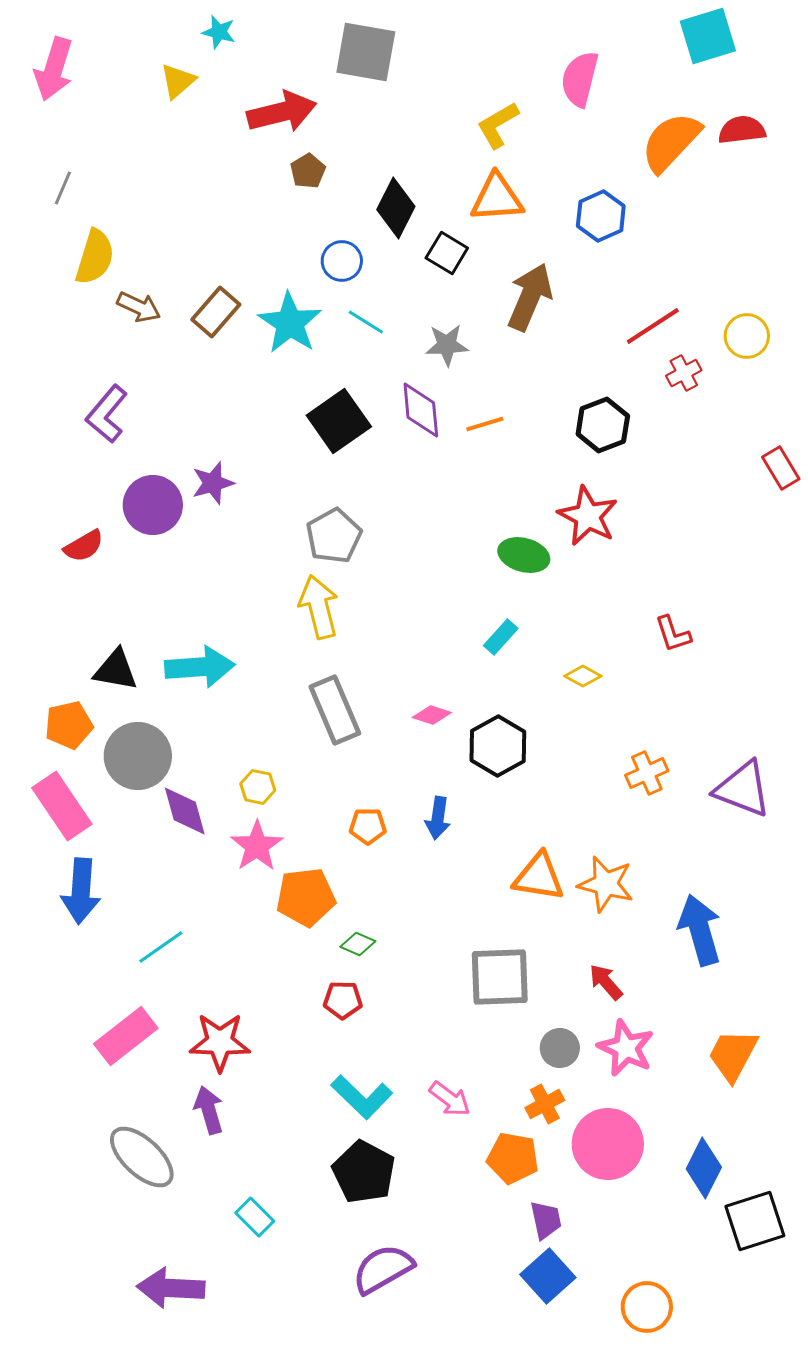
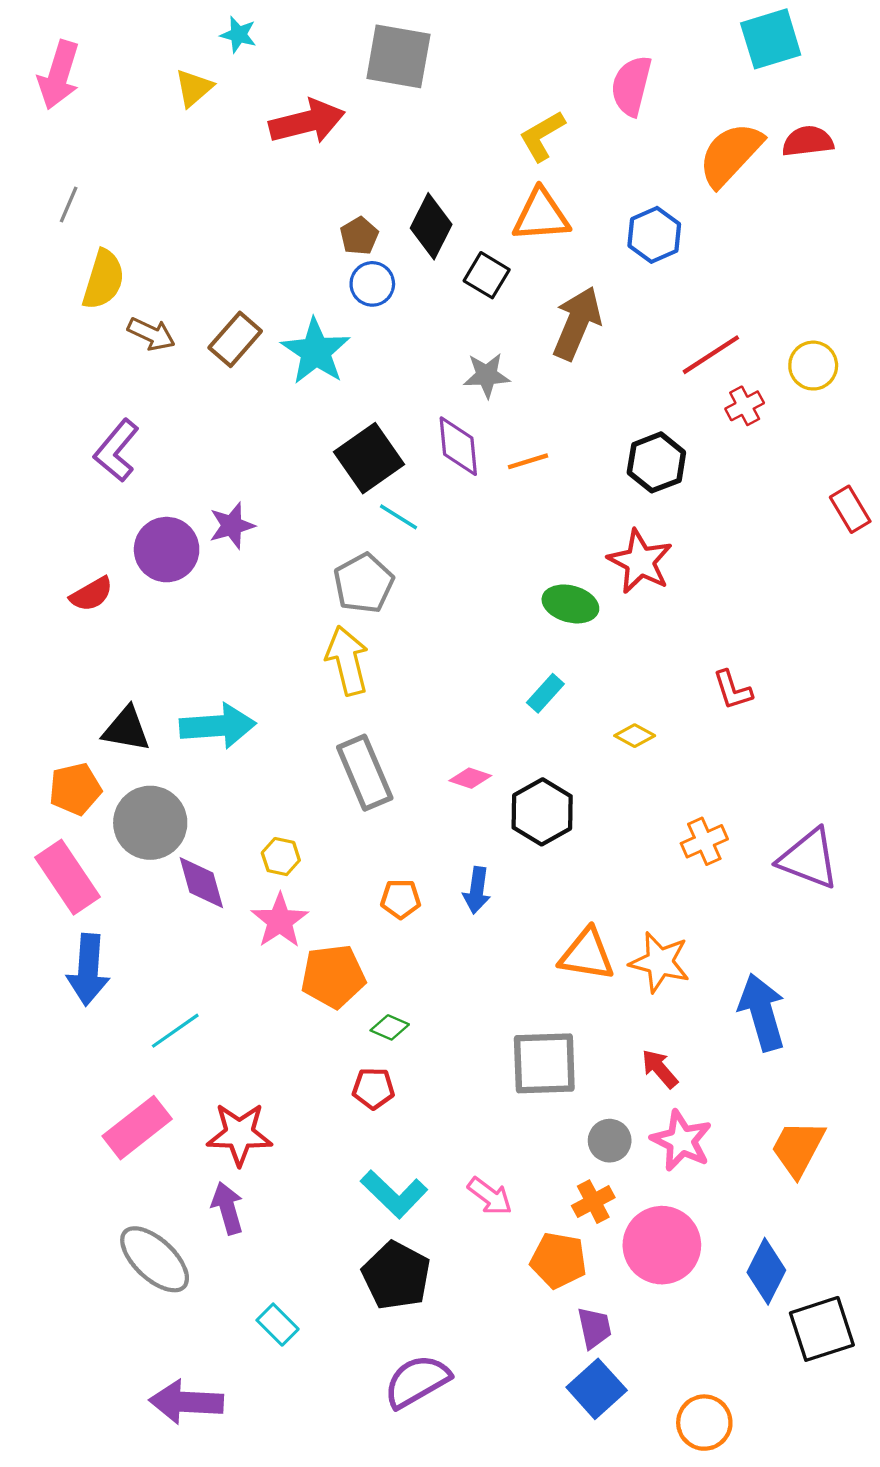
brown pentagon: (308, 171) -> (359, 236), moved
cyan line: (366, 322) -> (398, 517), moved

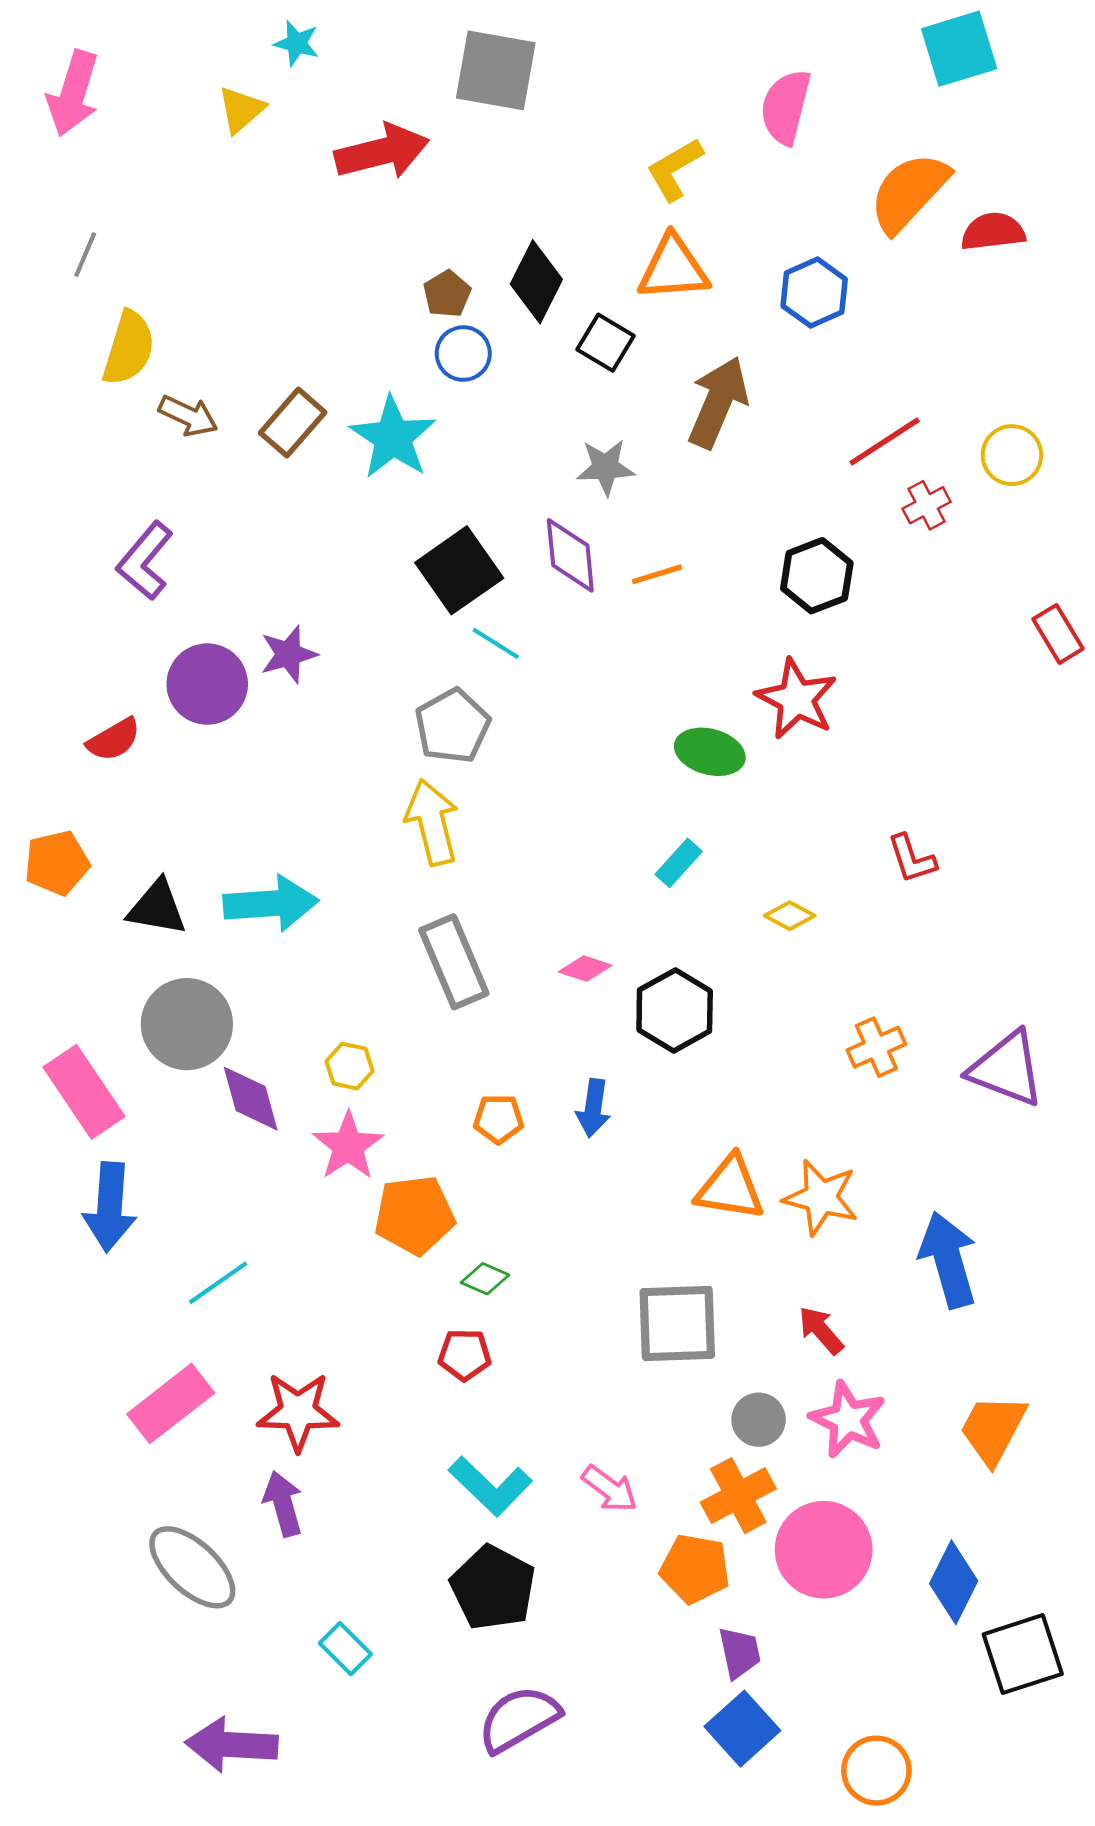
red semicircle: (808, 141) -> (993, 232), moved
orange pentagon: (75, 789) -> (57, 863), moved
orange cross: (593, 1202) -> (738, 1496), size x1.4

